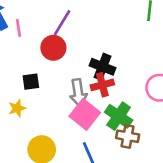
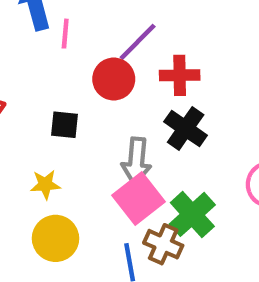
red cross: (102, 85) -> (180, 75), moved
yellow star: (17, 108) -> (45, 184), moved
brown cross: (128, 136) -> (163, 244), moved

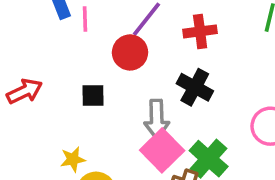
red cross: (180, 75) -> (200, 31), moved
yellow star: (45, 184) -> (73, 159), moved

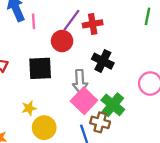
red cross: (200, 31) -> (93, 24), moved
black square: (93, 95) -> (40, 68), size x1.6

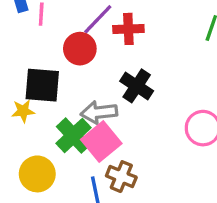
gray arrow: (80, 82) -> (99, 112), turned 80
green cross: (113, 105) -> (73, 136), moved
yellow star: (29, 108) -> (23, 111), moved

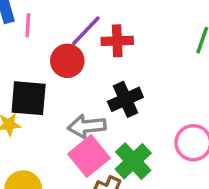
black cross: (137, 86) -> (125, 99), turned 32
green cross: (73, 136) -> (133, 161), moved

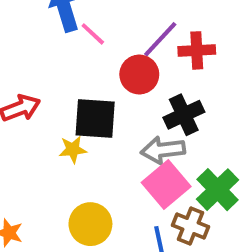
pink line: (28, 25) -> (93, 34), turned -50
black cross: (125, 99) -> (184, 115), moved

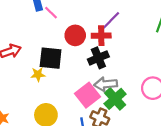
purple line: (160, 39) -> (110, 21), moved
red cross: (197, 50) -> (101, 36), moved
gray arrow: (163, 150) -> (106, 84), moved

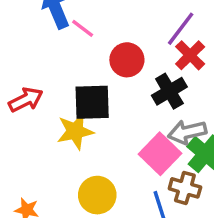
red cross: (101, 36) -> (190, 55), moved, turned -36
yellow star: (38, 74) -> (75, 131), size x1.5

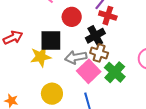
red cross: (190, 55) -> (108, 16), turned -30
gray arrow: (187, 132) -> (76, 57), moved
brown cross: (185, 188) -> (99, 53), moved

